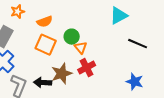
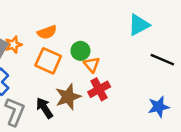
orange star: (18, 12) -> (13, 45), moved
blue star: (135, 82) -> (159, 107), turned -30
black arrow: (43, 83) -> (44, 108), turned 54

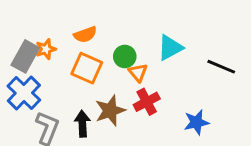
cyan triangle: (139, 25) -> (170, 48), moved
blue star: (159, 107) -> (196, 122), moved
black arrow: (44, 108) -> (82, 124), turned 30

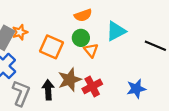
orange semicircle: (85, 35) -> (83, 15), moved
red cross: (147, 102) -> (92, 86), moved

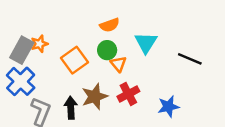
cyan triangle: (116, 31) -> (146, 43), turned -30
orange square: (51, 47) -> (74, 60), turned 30
red cross: (92, 86) -> (128, 94), moved

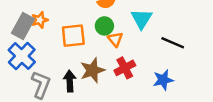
black line: (190, 59) -> (173, 43), moved
orange square: (74, 60) -> (73, 36), turned 30

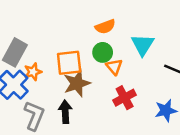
orange star: (40, 20) -> (33, 72), moved
brown star: (92, 70) -> (77, 83), moved

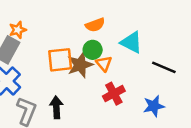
cyan triangle: (143, 45) -> (131, 42), turned -35
orange star: (33, 72) -> (18, 30), moved
brown star: (77, 83) -> (80, 65), moved

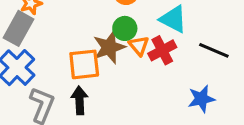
orange square: (60, 60) -> (84, 64), moved
red cross: (114, 94) -> (162, 50), moved

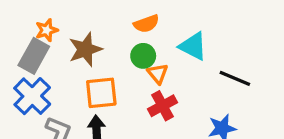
brown star: (109, 47) -> (85, 49), moved
red cross: (162, 50) -> (162, 106), moved

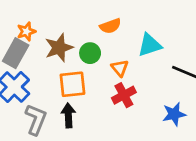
cyan triangle: (193, 46) -> (150, 45), turned -45
green circle: (143, 56) -> (90, 53), moved

